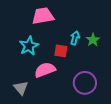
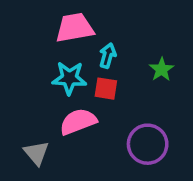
cyan arrow: (75, 38) -> (108, 56), moved
cyan star: (29, 46) -> (69, 78), moved, turned 30

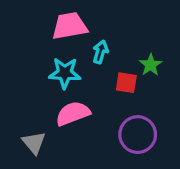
red square: (106, 89) -> (126, 83), moved

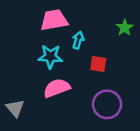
green star: (151, 65) -> (125, 28), moved
gray triangle: (34, 143) -> (15, 108), moved

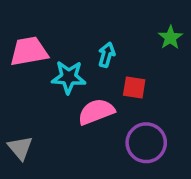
pink trapezoid: (54, 20) -> (29, 51), moved
pink semicircle: (57, 88) -> (96, 112), moved

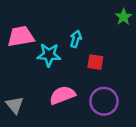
green star: (170, 38) -> (124, 17), moved
pink semicircle: (96, 112) -> (62, 95), moved

